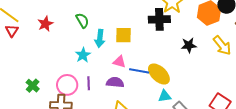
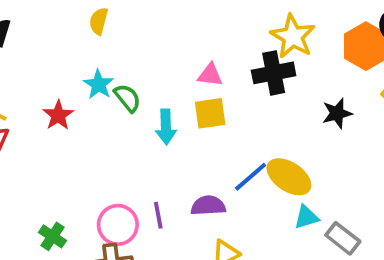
cyan star: (83, 55) -> (99, 84), moved
pink triangle: (119, 62) -> (210, 75), moved
blue line: (139, 71) -> (251, 177), turned -42

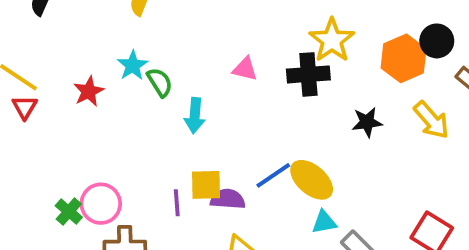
yellow square: (210, 113) -> (206, 185), moved
pink circle: (118, 225) -> (101, 204), moved

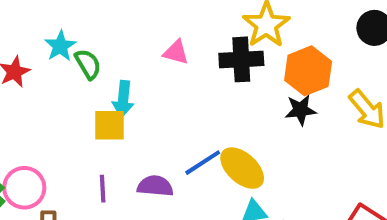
orange hexagon: (404, 58) -> (308, 71), moved
yellow square: (206, 185) -> (109, 125), moved

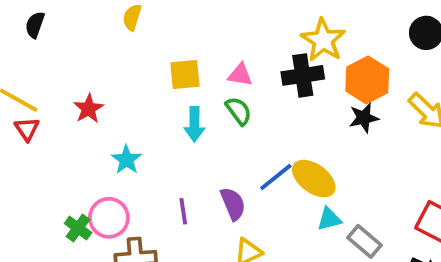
cyan star: (60, 46) -> (126, 160), moved
green semicircle: (88, 64) -> (239, 111), moved
yellow square: (109, 125) -> (185, 75), moved
purple semicircle: (155, 186) -> (233, 204), turned 68

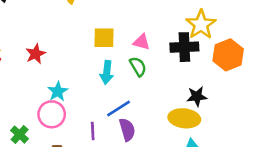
black star: (364, 118) -> (197, 96), moved
blue line: (276, 177) -> (118, 108), moved
yellow ellipse: (314, 179) -> (184, 118), turned -36
pink circle: (109, 218) -> (52, 114), moved

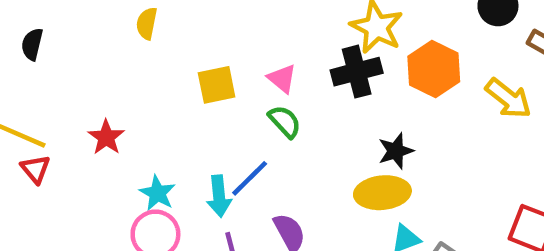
pink triangle: (142, 42) -> (282, 79), turned 36
cyan arrow: (107, 72) -> (219, 196), moved
blue line: (118, 108) -> (250, 178), moved

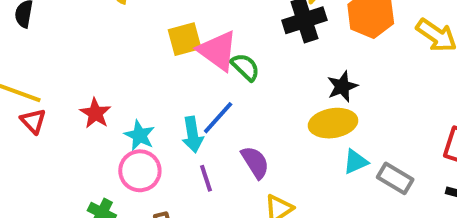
pink triangle: (282, 79) -> (218, 51), moved, size x1.6
red star: (106, 137) -> (95, 113), moved

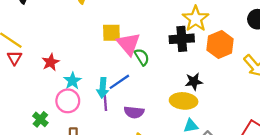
purple semicircle: (255, 162) -> (134, 112), turned 114
purple line: (206, 178) -> (105, 103), moved

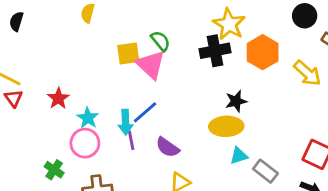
green semicircle: (142, 57) -> (160, 41), moved
purple semicircle: (134, 112) -> (167, 147), turned 36

